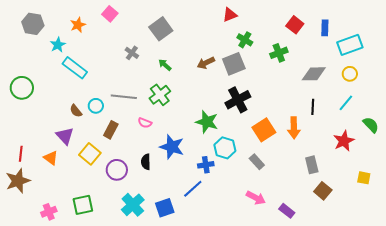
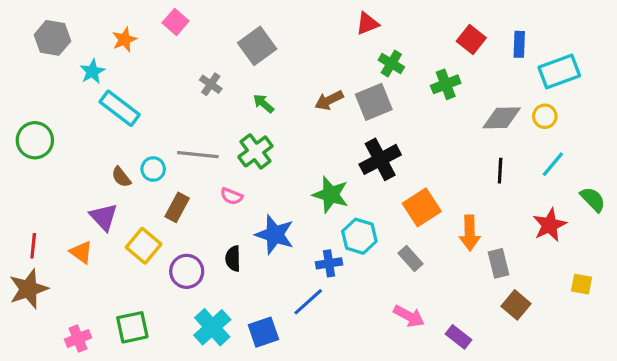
yellow circle: (350, 74) -> (545, 116), moved
orange arrow: (294, 128) -> (470, 233), moved

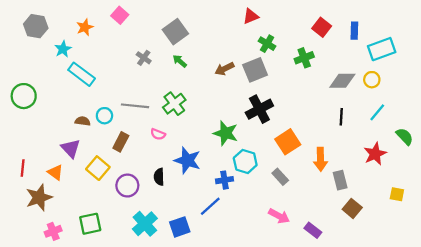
green arrow: (263, 103) -> (180, 61), moved
brown semicircle: (121, 177) -> (83, 121), turned 136
brown star: (28, 289) -> (39, 198), moved

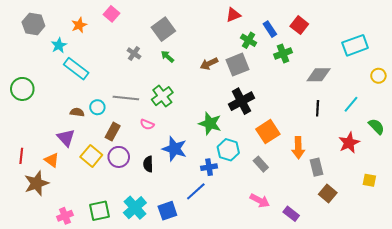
blue rectangle: (354, 31) -> (270, 29), moved, turned -35
yellow circle: (372, 80) -> (378, 76), moved
purple circle: (127, 186) -> (119, 157), moved
green square: (90, 224) -> (99, 211), moved
pink cross: (53, 231) -> (65, 216), moved

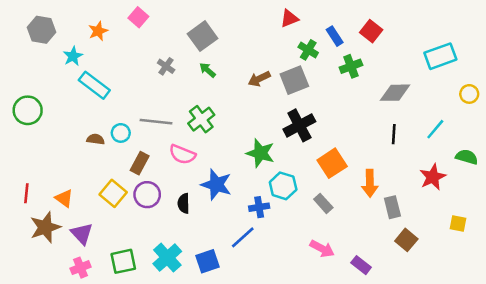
pink semicircle: (147, 124) -> (182, 154), size x1.5
green semicircle: (376, 126) -> (467, 157), turned -30
purple triangle: (66, 138) -> (82, 234), moved

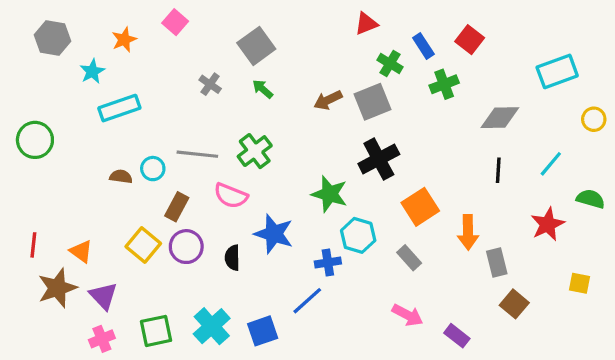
cyan rectangle: (94, 85) -> (119, 108), turned -56

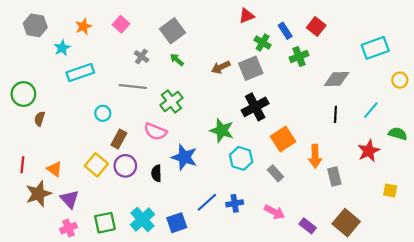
pink square: (175, 22) -> (121, 24), moved
gray line: (197, 154) -> (133, 86), moved
brown semicircle: (121, 177) -> (40, 119), moved, turned -80
blue cross: (328, 262) -> (235, 203), moved
brown square: (514, 304) -> (346, 223), moved, size x1.4

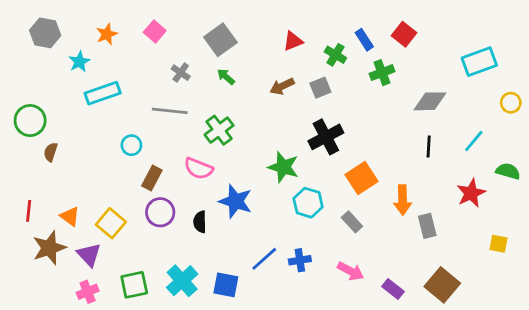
red triangle: (246, 16) -> (293, 41), moved
gray square: (251, 68) -> (320, 88), size x0.7
yellow square: (96, 165) -> (111, 223), moved
blue square: (177, 223) -> (226, 285), turned 30

